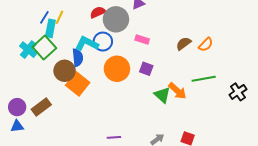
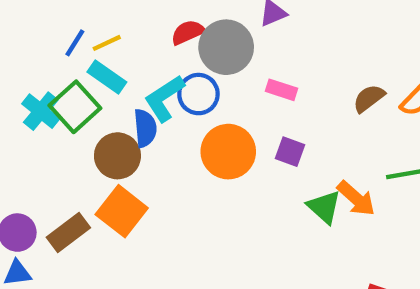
yellow line: (59, 17) -> (107, 43), turned 40
cyan rectangle: (50, 28) -> (107, 77), moved, turned -66
cyan L-shape: (87, 44) -> (164, 98), turned -60
orange square: (78, 84) -> (122, 211), moved

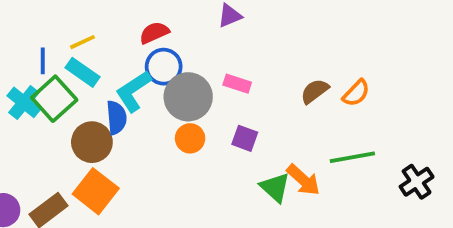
blue line: (75, 43) -> (43, 61), moved, turned -32
gray circle: (226, 47) -> (188, 97), moved
blue circle: (198, 94) -> (164, 67), moved
orange circle: (228, 152) -> (190, 138), size x0.6

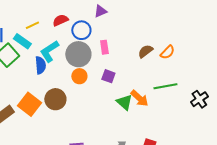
yellow line: (82, 42) -> (32, 25), moved
blue circle: (164, 67) -> (81, 30), moved
pink rectangle: (237, 84) -> (104, 47), turned 64
brown circle: (92, 142) -> (55, 99), moved

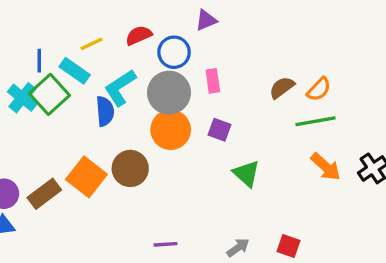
orange circle: (79, 76) -> (171, 130), size x1.5
green line: (165, 86) -> (316, 121), moved
orange arrow: (139, 98) -> (326, 167), moved

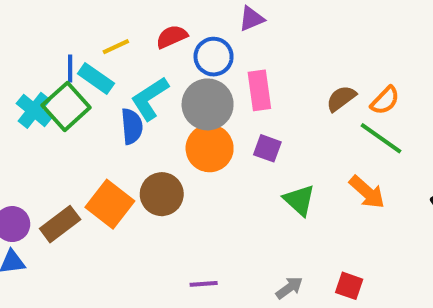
blue line: (39, 61) -> (70, 69), moved
pink rectangle: (213, 81) -> (259, 90), size x1.4
green line: (316, 121) -> (381, 138), turned 45
orange arrow: (326, 167) -> (367, 192), moved

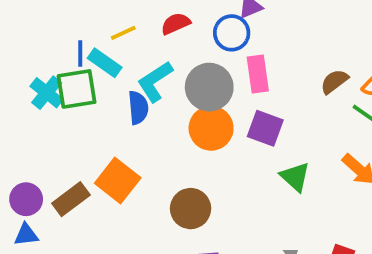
blue circle: (214, 57) -> (232, 33), moved
green square: (66, 106) -> (77, 89), turned 33
purple square: (267, 148) -> (265, 128), size x1.4
brown circle: (162, 194) -> (191, 209), moved

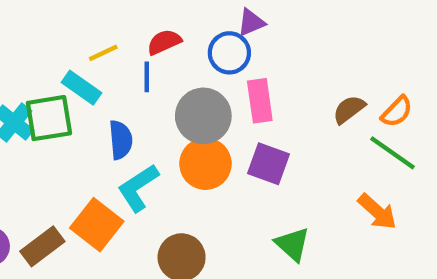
blue line: (80, 53) -> (147, 77), moved
cyan L-shape: (155, 81) -> (138, 188), moved
green triangle: (295, 177) -> (292, 244), moved

